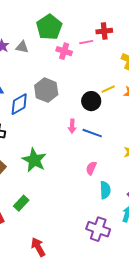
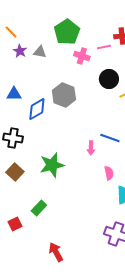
black circle: (91, 101) -> (109, 79), moved
pink arrow: (72, 126) -> (91, 148), moved
green star: (34, 160) -> (52, 165), turned 30
pink semicircle: (91, 168) -> (109, 173), turned 144

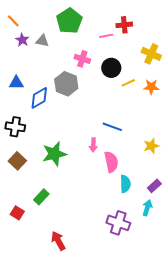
pink cross: (82, 56) -> (82, 59), moved
pink arrow: (91, 148) -> (93, 145), moved
pink semicircle: (109, 173) -> (111, 162), size x1.5
red square: (15, 224) -> (17, 213), turned -32

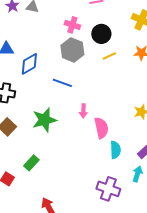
yellow line: (128, 83) -> (109, 56), moved
gray hexagon: (66, 84) -> (72, 50), moved
blue line: (112, 127) -> (62, 83), moved

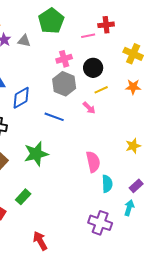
pink cross: (72, 25) -> (64, 59), turned -35
pink arrow: (83, 111) -> (89, 108), moved, turned -48

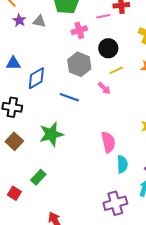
pink cross: (64, 59) -> (79, 30), moved
purple cross: (100, 223) -> (115, 203), turned -35

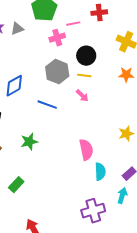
pink line: (103, 16) -> (73, 24), moved
gray triangle: (39, 21) -> (17, 29), turned -32
yellow line: (116, 70) -> (84, 76), moved, turned 32
green star: (51, 134) -> (29, 142), size x0.7

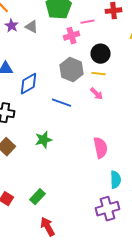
gray triangle: (17, 29) -> (32, 27), turned 48
cyan semicircle: (100, 172) -> (116, 180), moved
green rectangle: (16, 185) -> (38, 197), moved

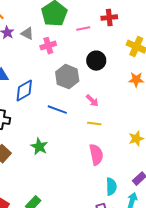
pink cross: (72, 36) -> (48, 46), moved
yellow line: (98, 74) -> (94, 124), moved
green star: (44, 140) -> (39, 147), turned -30

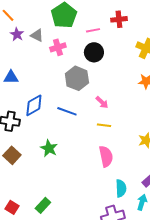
black circle: (96, 61) -> (94, 52), moved
blue diamond: (24, 91) -> (34, 105), moved

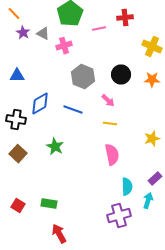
black circle: (94, 52) -> (121, 75), moved
green rectangle: (43, 205) -> (49, 204), turned 56

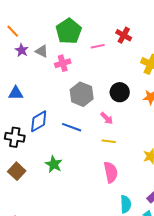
red cross: (125, 18) -> (124, 35), turned 35

